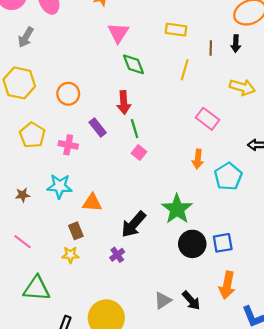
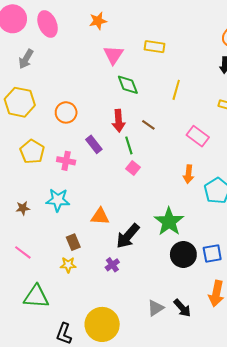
yellow rectangle: (176, 30) -> (155, 47), moved
brown line: (211, 48) -> (148, 125), moved, turned -56
orange triangle: (92, 203) -> (100, 216), moved

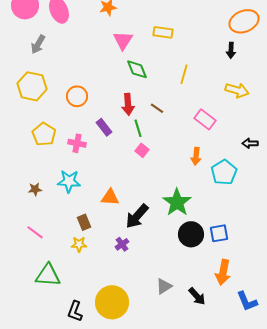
black arrow: (182, 308) -> (197, 296), moved

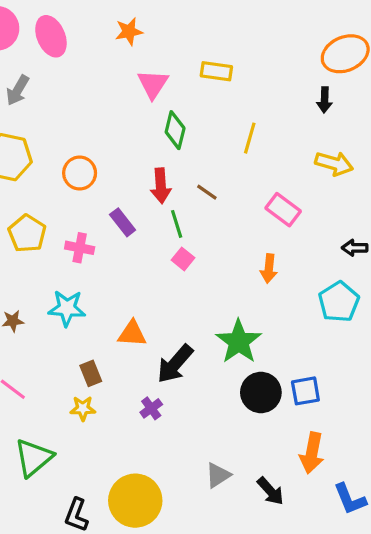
green diamond: (137, 69) -> (175, 130), turned 35
cyan pentagon: (224, 172) -> (339, 302), moved
green triangle: (48, 275) -> (33, 458), turned -44

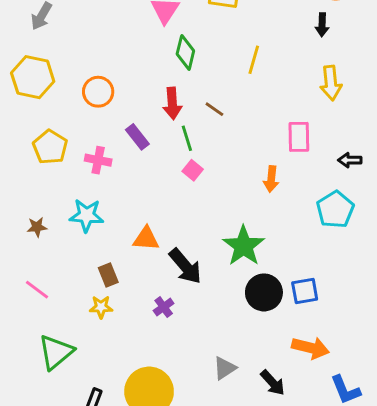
yellow arrow: (334, 163) -> (331, 83), turned 68
pink rectangle: (283, 210) -> (299, 137), moved, turned 52
black arrow: (175, 364) -> (185, 266), turned -81
orange arrow: (312, 453) -> (310, 348), turned -87

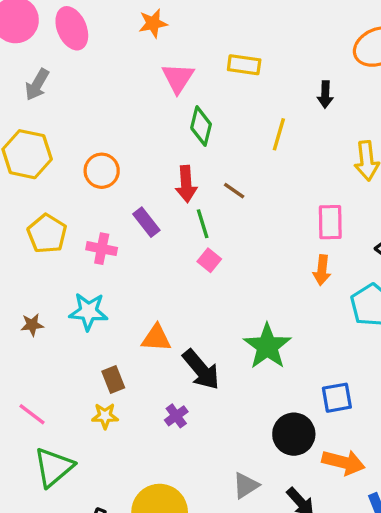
black arrow: (322, 25) -> (325, 95), moved
orange arrow: (271, 179) -> (322, 270), moved
pink line: (37, 290) -> (32, 414), moved
black circle: (264, 292) -> (294, 434), moved

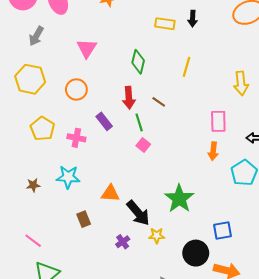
pink triangle: (178, 78) -> (87, 48), moved
black arrow: (325, 95) -> (193, 19), moved
yellow star: (105, 416) -> (157, 236), moved

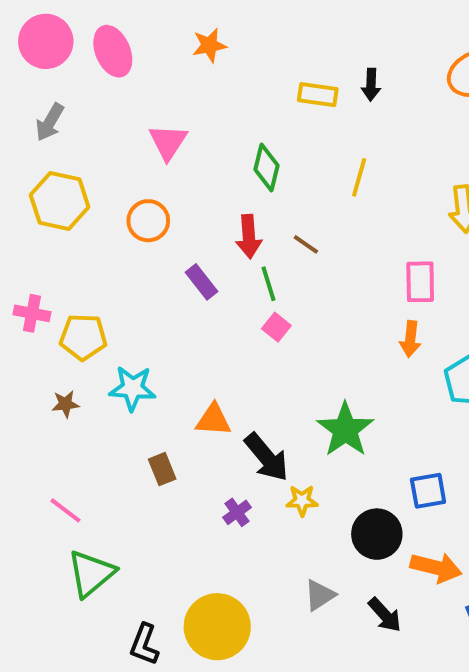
gray arrow: (36, 36) -> (50, 122), moved
yellow pentagon: (42, 129) -> (83, 337), moved, turned -30
pink cross: (76, 138) -> (32, 313), moved

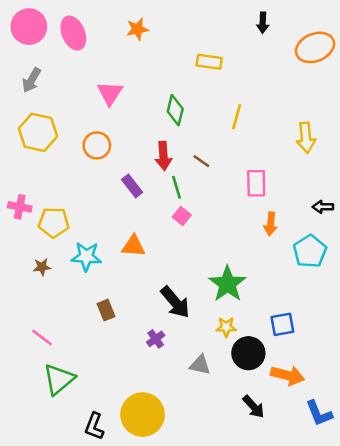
black arrow: (371, 85) -> (263, 23), moved
pink rectangle: (420, 282) -> (256, 183), moved
orange triangle: (213, 420) -> (133, 246), moved
yellow star: (302, 501) -> (226, 327), moved
gray triangle: (320, 595) -> (200, 365), moved, turned 45

